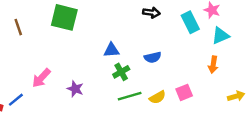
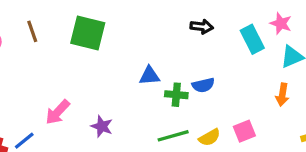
brown line: (18, 27) -> (32, 31), moved
green cross: (121, 72) -> (176, 95), moved, turned 35

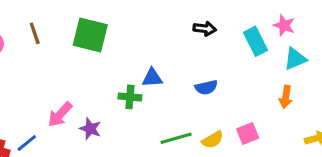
green cross: (176, 95) -> (130, 97), moved
purple star: (102, 126) -> (90, 129), moved

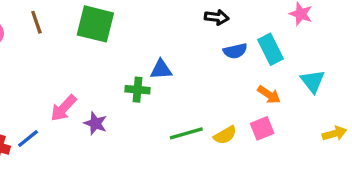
cyan rectangle: (255, 41) -> (271, 49), moved
cyan triangle: (295, 59) -> (313, 81), moved, turned -45
blue semicircle: (206, 87) -> (235, 51), moved
orange arrow: (286, 97) -> (269, 95), moved, turned -65

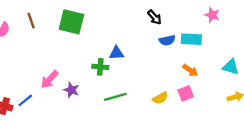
black arrow: (217, 17) -> (154, 17), turned 42
cyan rectangle: (271, 49) -> (191, 39), turned -60
cyan triangle: (313, 81) -> (231, 67), moved, turned -36
green line: (186, 133) -> (115, 97), moved

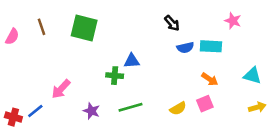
purple star: (71, 90) -> (91, 111), moved

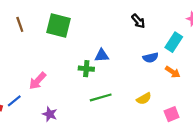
cyan rectangle: (211, 46) -> (174, 42), turned -60
blue semicircle: (185, 48) -> (151, 58), moved
pink square: (205, 104) -> (172, 114), moved
purple star: (91, 111) -> (50, 114), moved

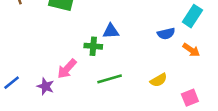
pink arrow: (38, 81) -> (67, 69), moved
purple star: (50, 114) -> (46, 86), moved

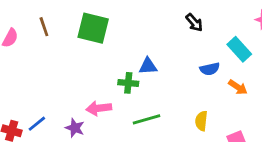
cyan rectangle: (192, 16) -> (239, 49), turned -75
pink arrow: (67, 69) -> (99, 108), turned 40
yellow semicircle: (159, 80) -> (201, 121), turned 126

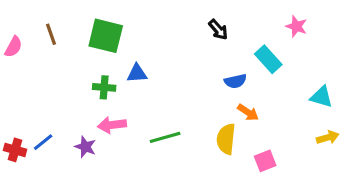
blue triangle: (148, 66) -> (137, 73), moved
green cross: (128, 83) -> (104, 87), moved
orange arrow: (238, 87) -> (248, 112), moved
yellow semicircle: (201, 121) -> (226, 139), size x1.4

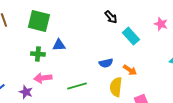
pink star: (296, 26) -> (161, 24), moved
cyan rectangle: (268, 59) -> (131, 36), moved
blue semicircle: (235, 81) -> (106, 63), moved

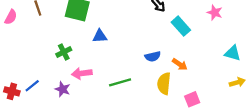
green cross: (38, 54) -> (64, 52), moved, turned -32

